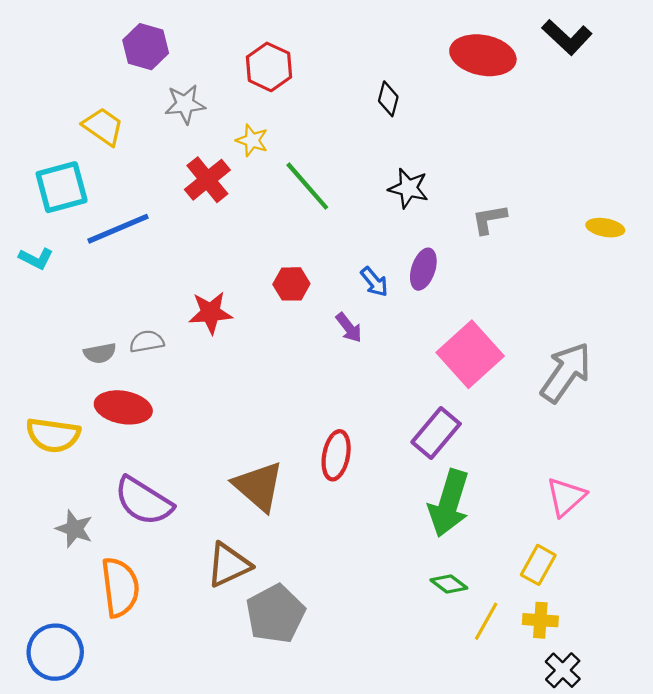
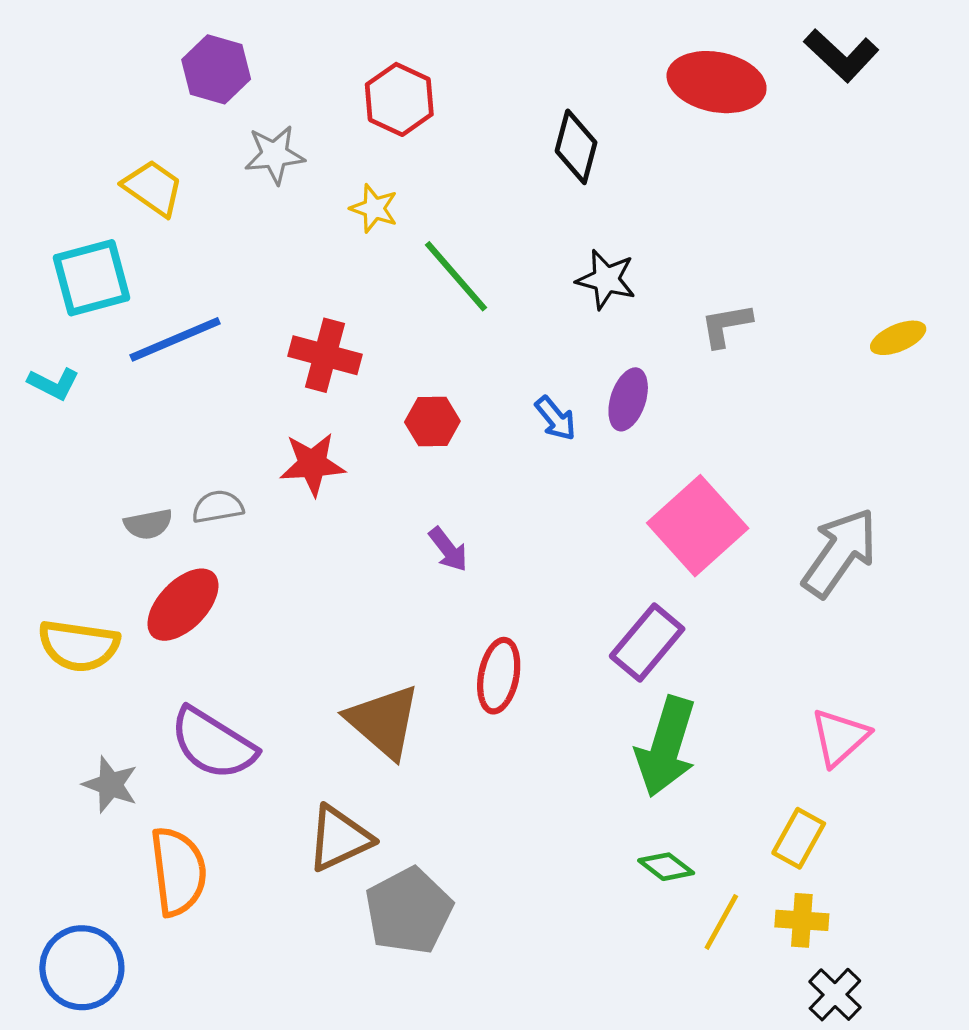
black diamond: (388, 99) -> (576, 147), size x1.4
red cross: (207, 180) -> (325, 355), moved, turned -36
yellow ellipse: (605, 228) -> (898, 338), turned -33
purple arrow: (349, 328) -> (448, 549), moved
red ellipse: (123, 407) -> (183, 605), turned -56

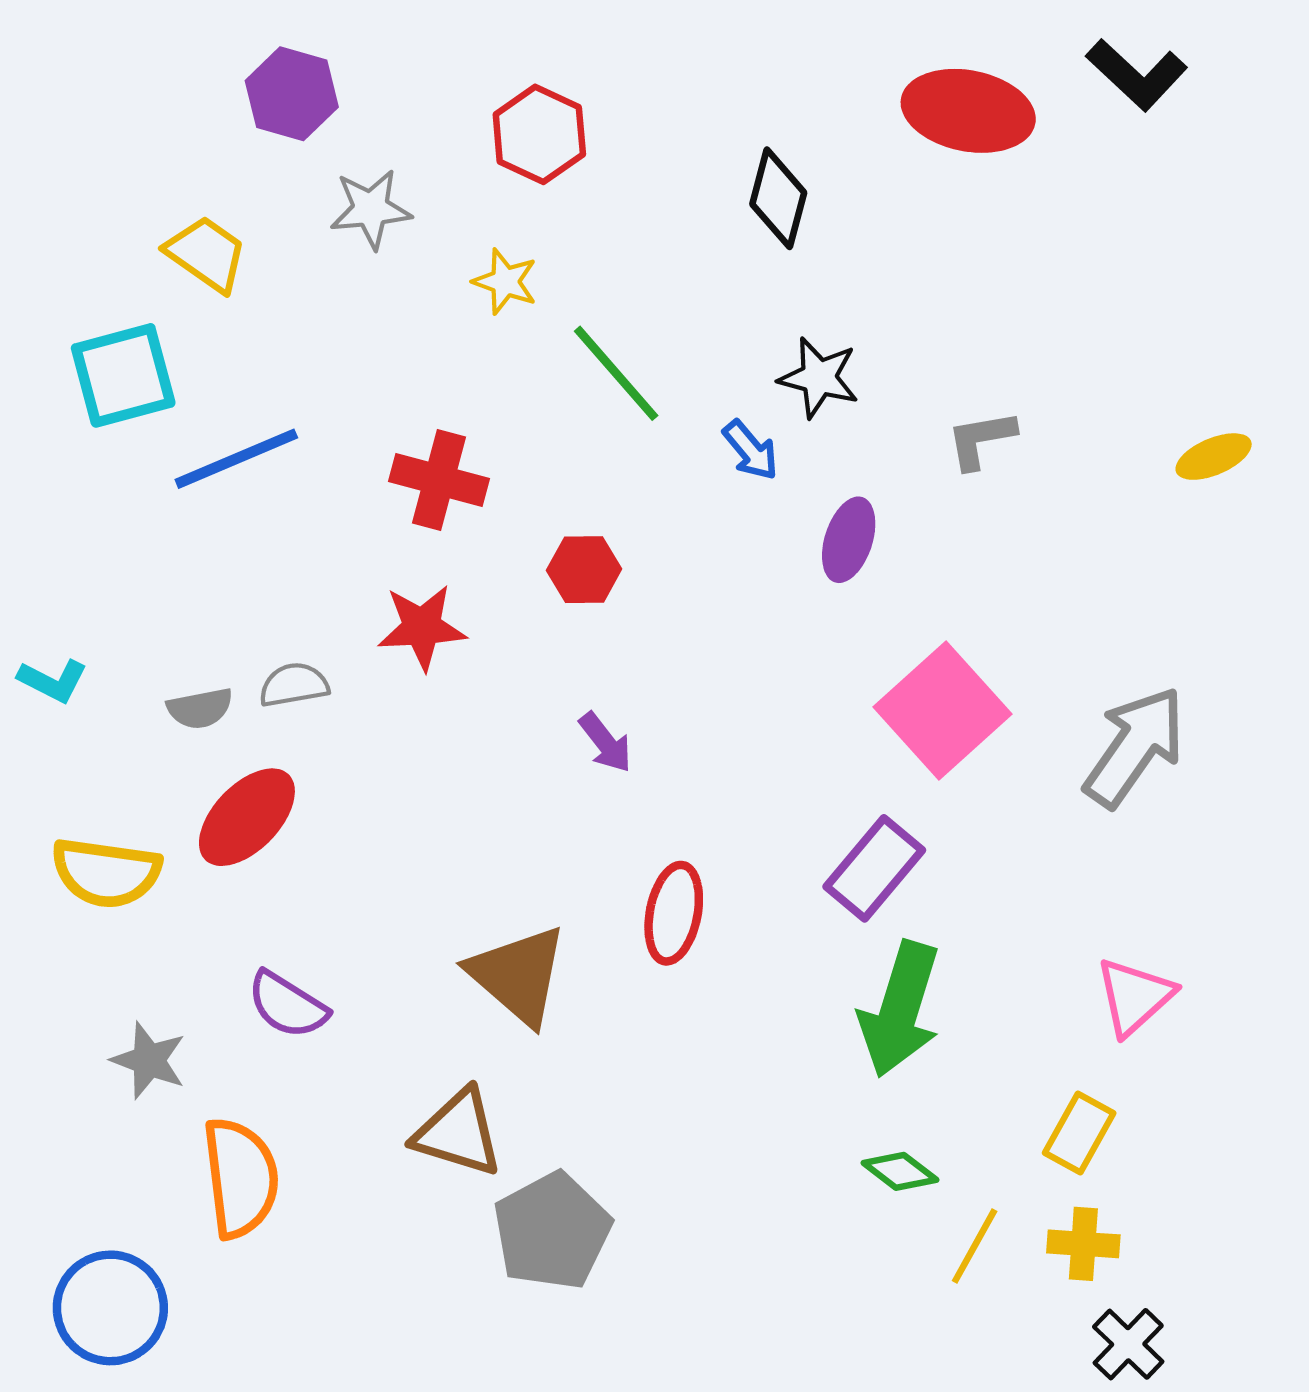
cyan L-shape: (54, 384) -> (53, 681), moved
blue arrow: (556, 418) -> (751, 450), moved
purple semicircle: (213, 744) -> (287, 1005), size x0.7
brown triangle: (339, 838) -> (458, 1133), turned 42

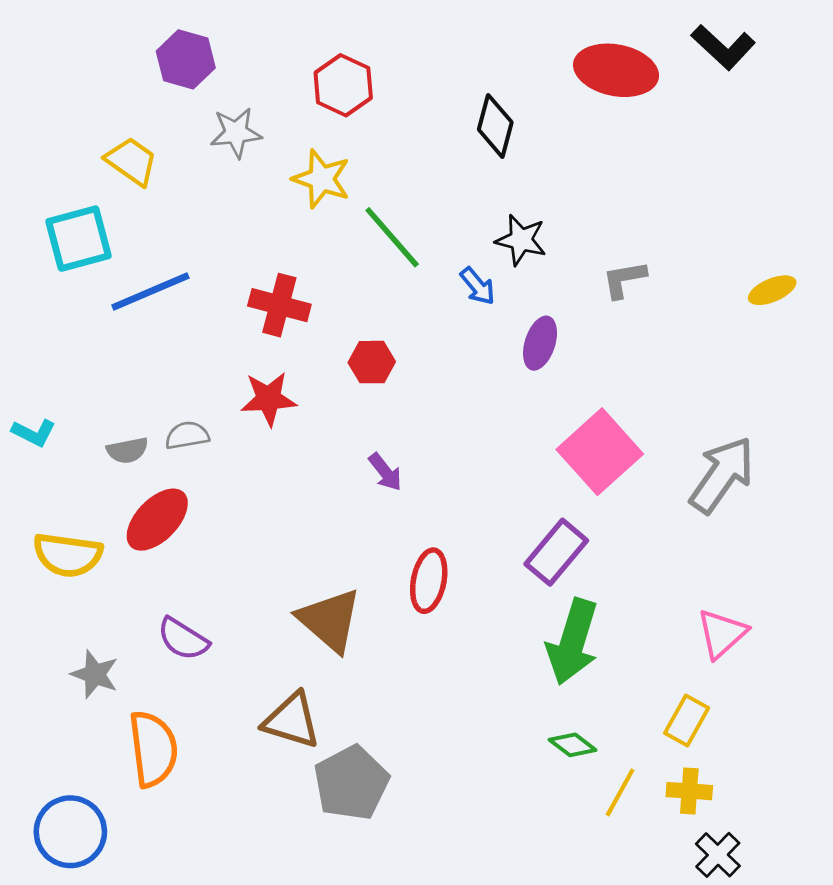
yellow star: (505, 282) -> (321, 179), size x1.4

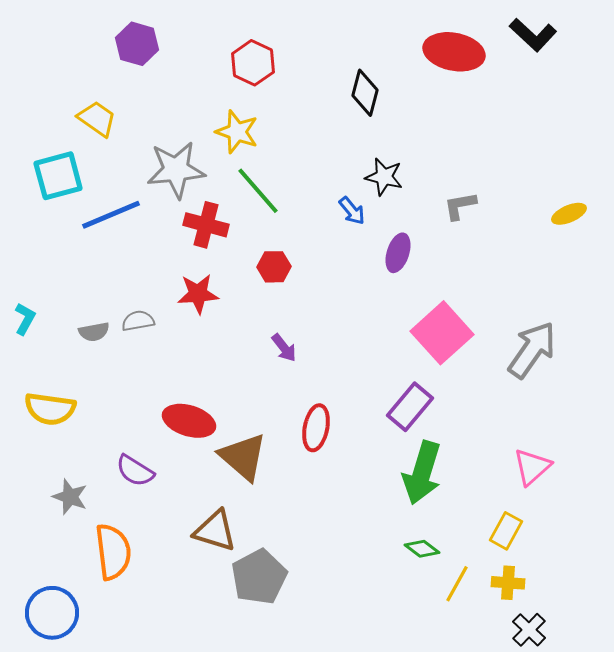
gray star: (236, 133) -> (176, 170), moved, size x1.5
green line: (392, 237) -> (258, 191), moved
cyan L-shape: (34, 433) -> (25, 319), turned -88
red ellipse: (157, 520) -> (189, 421), moved, turned 63

